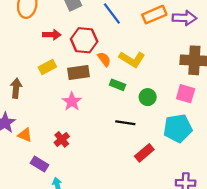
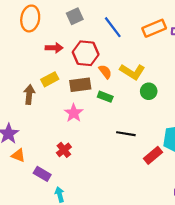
green rectangle: (118, 85) -> (105, 97), moved
brown arrow: (16, 88) -> (29, 95), moved
green circle: (148, 97) -> (149, 91), moved
orange triangle: (25, 135) -> (18, 155), moved
red rectangle: (144, 153) -> (153, 155), moved

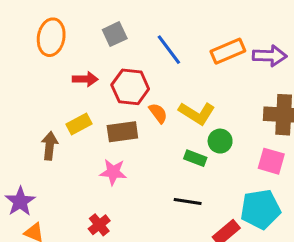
green rectangle: (105, 97) -> (195, 158), moved
pink star: (74, 113) -> (113, 172), turned -30

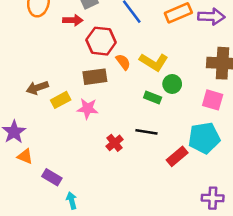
red arrow: (85, 79) -> (73, 20), moved
yellow rectangle: (79, 124) -> (61, 100), moved
brown arrow: (50, 146) -> (37, 88), turned -115
red cross: (99, 225) -> (115, 143), moved

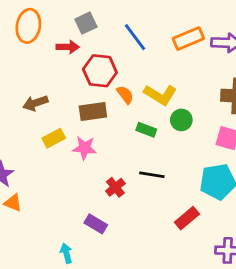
brown arrow: (37, 88) -> (35, 103), moved
green rectangle: (153, 98) -> (146, 130), moved
red rectangle: (177, 156) -> (187, 218), moved
purple rectangle: (52, 177) -> (96, 224), moved

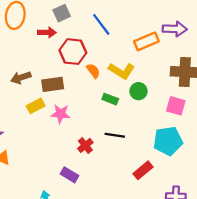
orange rectangle: (188, 39) -> (146, 41), moved
brown rectangle: (93, 112) -> (53, 84), moved

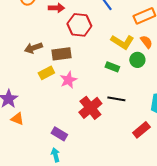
orange semicircle: (93, 71) -> (146, 42), moved
pink star: (60, 114) -> (68, 80), turned -30
red cross: (85, 145) -> (90, 108), size x1.6
purple rectangle: (70, 175) -> (59, 134), moved

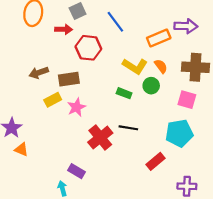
purple rectangle: (59, 134) -> (76, 171), moved

